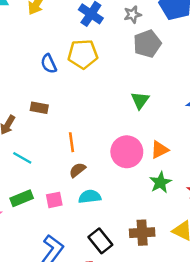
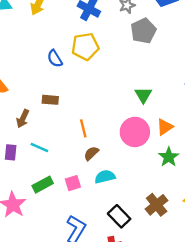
green triangle: (140, 100) -> (143, 95), moved
brown cross: (142, 233) -> (157, 205), turned -30

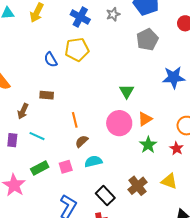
gray pentagon: (143, 31) -> (147, 39), moved

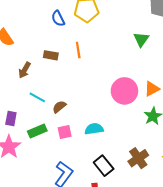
green triangle: (127, 91) -> (141, 39), moved
orange line: (75, 120) -> (78, 50), moved
purple rectangle: (12, 140) -> (11, 118), moved
brown semicircle: (82, 141) -> (59, 107), moved

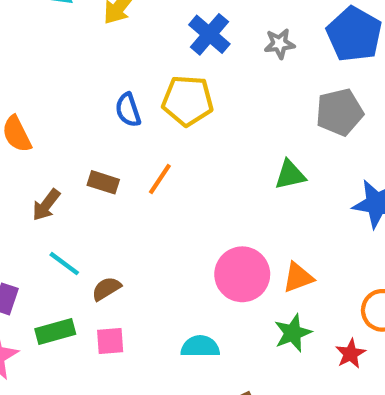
green triangle: (141, 39) -> (290, 175), turned 35
orange line: (78, 50) -> (160, 179), turned 35
cyan semicircle: (94, 129) -> (200, 347), moved

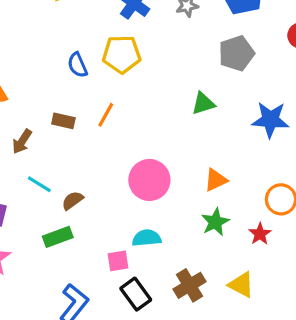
pink circle: (242, 274) -> (149, 180), moved
green rectangle: (55, 332) -> (58, 237), moved
pink square: (110, 341) -> (118, 261), moved

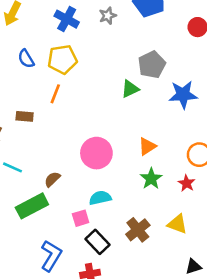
gray pentagon: (236, 53) -> (152, 65), moved
blue semicircle: (77, 65) -> (26, 59), moved
orange line: (106, 115) -> (55, 94), moved
brown semicircle: (72, 200) -> (52, 179), moved
green rectangle: (58, 237) -> (32, 206), size x1.4

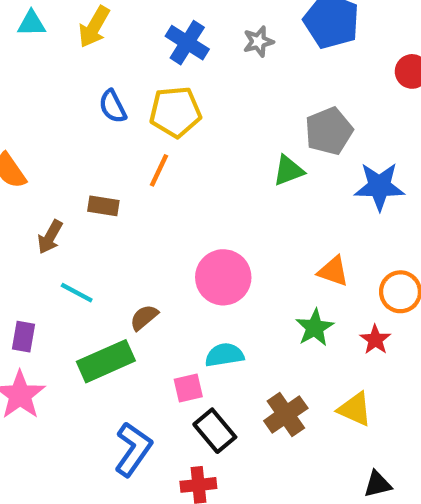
orange triangle: (147, 146) -> (333, 271), moved, turned 48

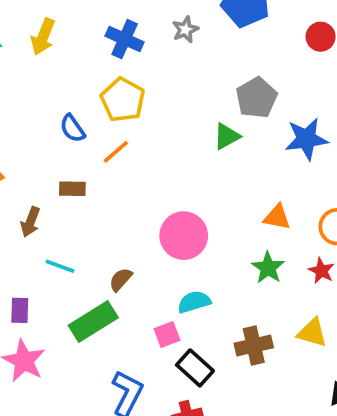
blue semicircle: (113, 106) -> (72, 128), moved
yellow pentagon: (175, 112) -> (123, 100), turned -30
orange line: (159, 170) -> (116, 152), turned 32
brown cross: (286, 414) -> (254, 345), turned 30

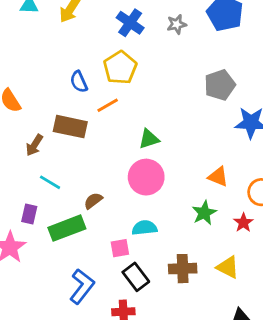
green triangle: (227, 136) -> (149, 139), moved
brown rectangle: (72, 189) -> (70, 127), size x1.6
purple rectangle: (20, 310) -> (29, 214), moved

